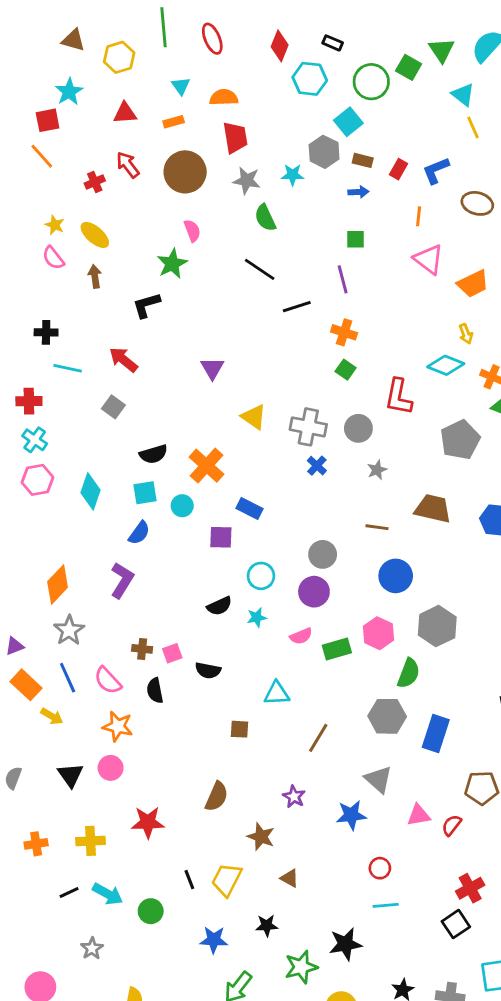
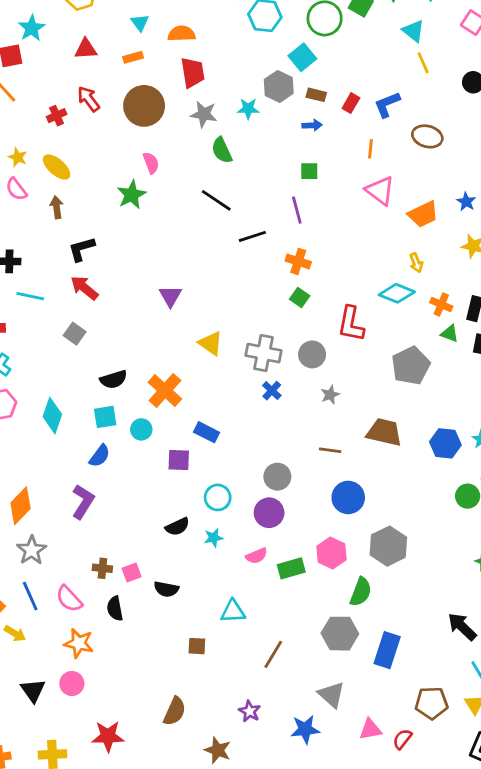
black L-shape: (146, 305) -> (82, 249), moved

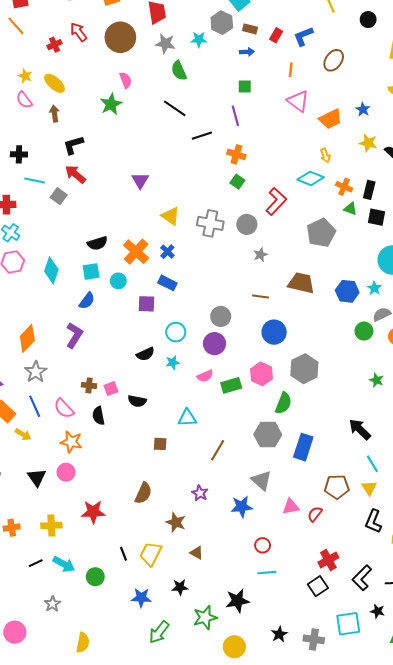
brown ellipse: (427, 136) -> (334, 60), turned -70
red L-shape: (351, 324) -> (276, 201), turned -148
gray square: (75, 334) -> (59, 196), moved
blue cross: (272, 391) -> (167, 252), moved

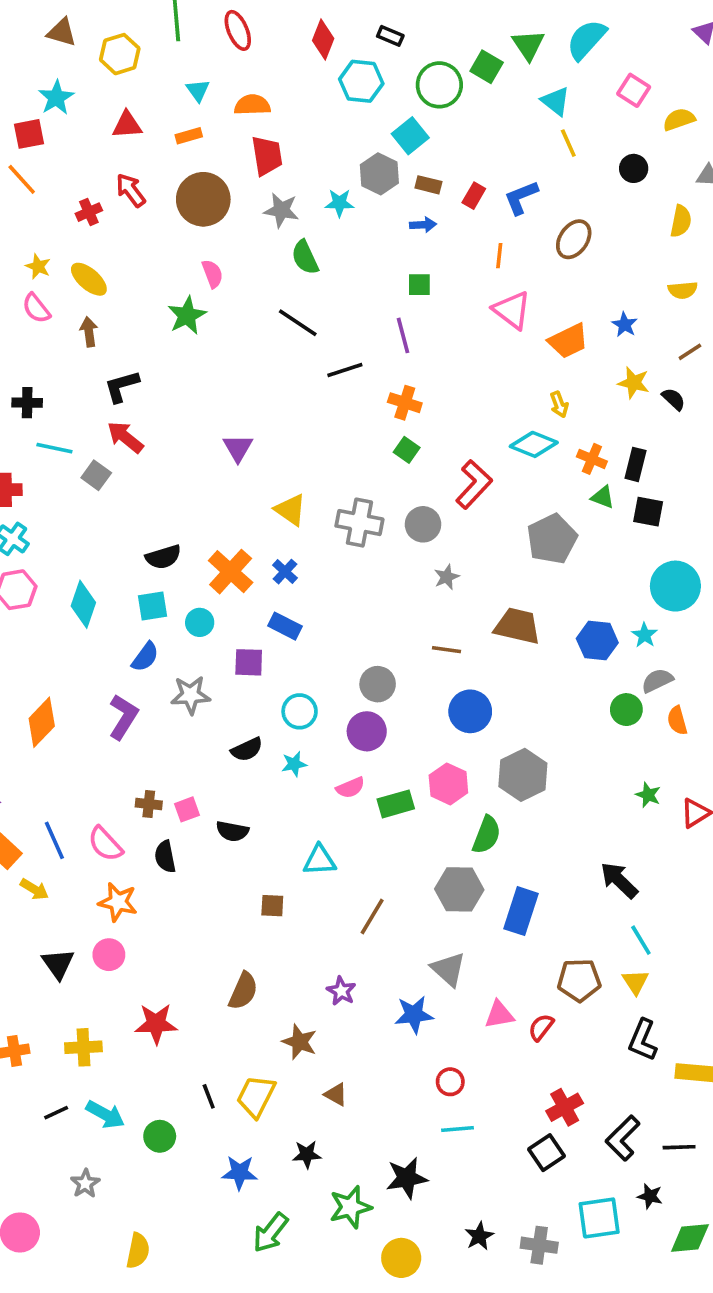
gray star: (36, 372) -> (191, 695), moved, turned 30

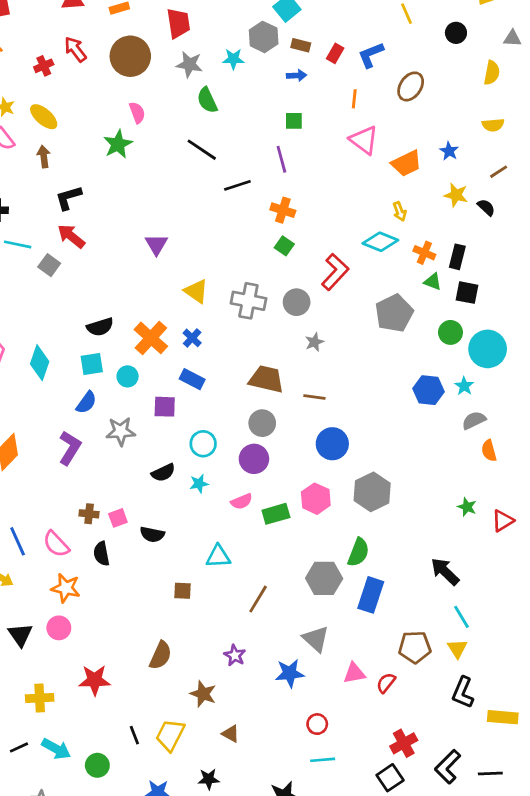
brown trapezoid: (517, 626) -> (266, 379), moved
green circle: (626, 710) -> (450, 332), moved
green semicircle: (487, 835) -> (358, 552), moved

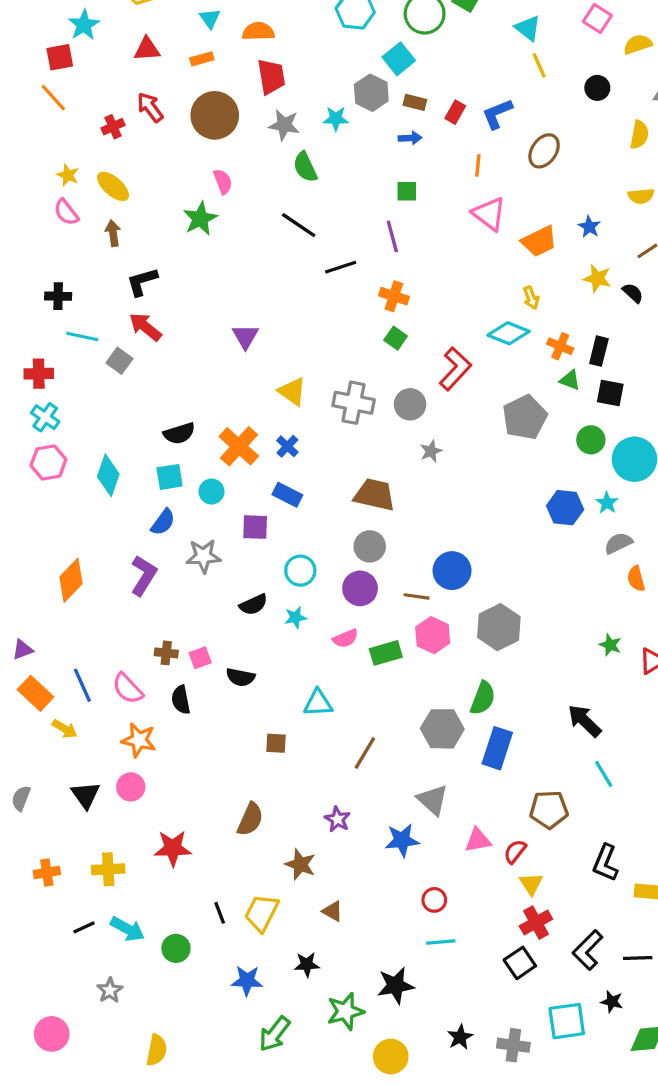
brown line: (314, 397) -> (417, 596), moved
yellow triangle: (457, 648) -> (531, 884), moved

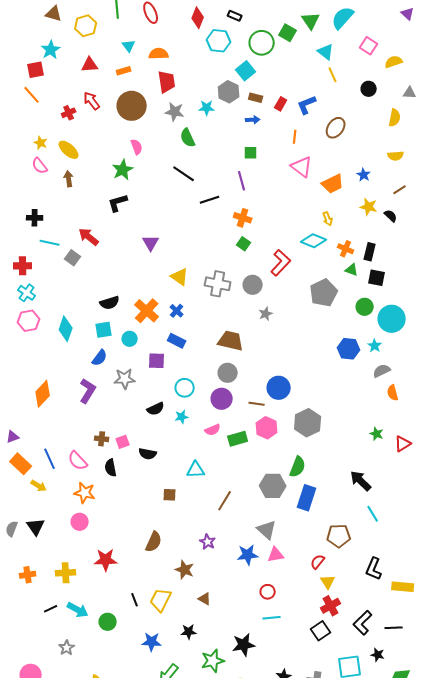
black L-shape: (142, 282) -> (118, 203), moved
black triangle: (86, 795) -> (36, 527), moved
pink triangle: (478, 840) -> (276, 555), moved

